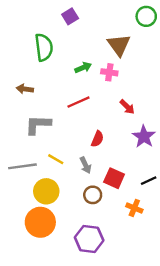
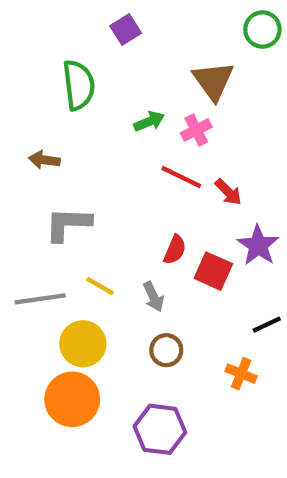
pink cross: (109, 72) -> (196, 130), turned -35
red line: (78, 102) -> (181, 177), moved, turned 50
red square: (114, 178) -> (213, 271), moved

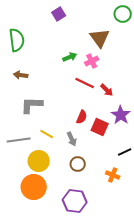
green semicircle: (79, 85) -> (17, 40), moved

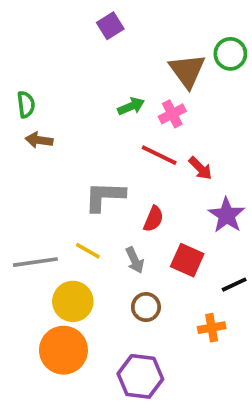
green circle: (123, 14) -> (230, 54), moved
green semicircle: (17, 40) -> (26, 104), moved, size x0.6
gray L-shape: (32, 105) -> (105, 196), moved
red square: (100, 127) -> (187, 260), moved
orange cross: (113, 175) -> (212, 328), turned -32

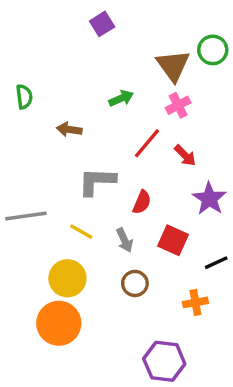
pink cross: (172, 114) -> (178, 105), moved
brown arrow: (39, 140) -> (69, 129), moved
red line: (159, 155) -> (147, 143), turned -76
gray line: (35, 262) -> (26, 216), moved
purple hexagon: (140, 376) -> (164, 361), moved

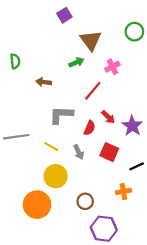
brown triangle: (173, 65) -> (91, 40), moved
red arrow: (185, 155) -> (108, 117), moved
yellow circle: (67, 278) -> (56, 176), moved
brown circle: (135, 283) -> (85, 201), moved

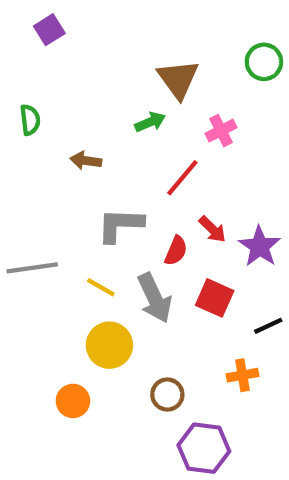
purple square: (64, 15) -> (49, 30), moved
gray arrow: (79, 152) -> (154, 298), size x1.6
orange circle: (37, 205) -> (73, 401), size x0.6

